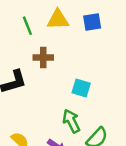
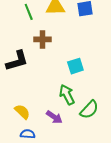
cyan square: (81, 88) -> (75, 66), turned -35

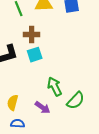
cyan square: (75, 66) -> (35, 55), moved
yellow semicircle: (22, 112) -> (13, 103), turned -119

